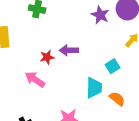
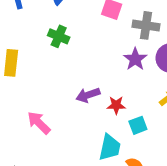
purple arrow: (69, 50) -> (88, 95), turned -30
red star: (47, 57) -> (116, 105), moved

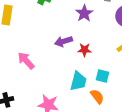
purple star: (135, 59) -> (84, 13), moved
cyan square: (138, 125) -> (102, 76), moved, turned 32

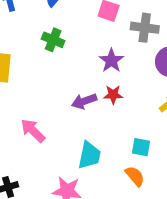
red star: (84, 50) -> (113, 95), moved
cyan trapezoid: (78, 81) -> (89, 155), moved

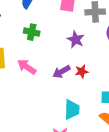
red star: (113, 95) -> (82, 72), moved
pink arrow: (33, 131) -> (27, 67), moved

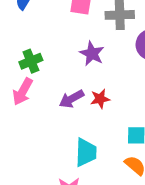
green cross: (32, 32) -> (31, 61), moved, turned -35
pink arrow: (27, 67) -> (23, 92), turned -96

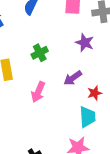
pink arrow: (23, 92) -> (38, 92), moved
red star: (100, 99) -> (95, 93), moved

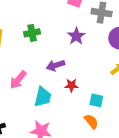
pink arrow: (38, 92) -> (18, 80), moved
cyan trapezoid: (87, 117) -> (43, 97), moved

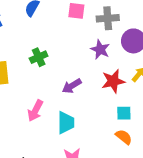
purple star: (76, 36) -> (100, 49), moved
red star: (71, 85) -> (113, 81), moved, size x1.5

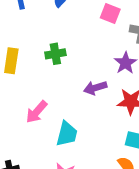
purple arrow: (72, 86) -> (95, 88), moved

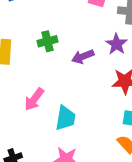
purple arrow: (95, 88) -> (83, 57), moved

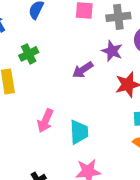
green cross: (48, 41) -> (29, 54), moved

